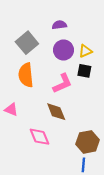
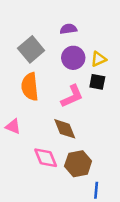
brown hexagon: (88, 142) -> (78, 164), moved

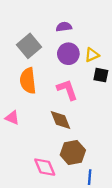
black square: (97, 82) -> (101, 75), moved
pink L-shape: (72, 96) -> (67, 90), turned -85
pink diamond: (46, 158) -> (45, 167), moved

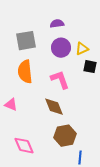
gray square: (29, 46) -> (26, 41), turned 30
pink diamond: (45, 167) -> (24, 146), moved

